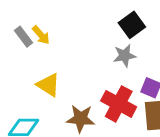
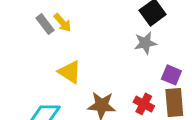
red cross: (119, 104) -> (144, 104), moved, size x0.6

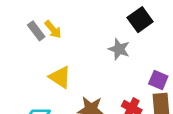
gray star: (145, 43) -> (119, 49), moved, turned 30

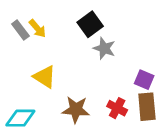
black square: (140, 20) -> (90, 24), moved

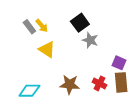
yellow triangle: (45, 77) -> (47, 49), moved

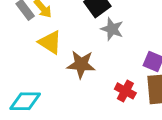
brown star: (70, 84) -> (81, 64), moved

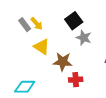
red cross: (125, 91) -> (76, 80), moved, turned -32

